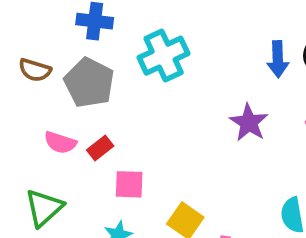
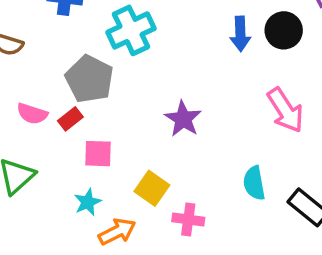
gray pentagon: (89, 83) -> (89, 79), moved
purple star: (249, 123) -> (183, 119), moved

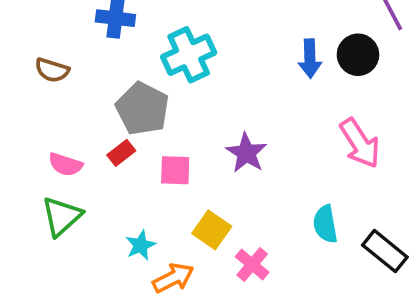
pink semicircle: (32, 114) -> (65, 164), moved
pink square: (98, 154) -> (175, 170), moved
pink cross: (188, 220) -> (252, 265), turned 32

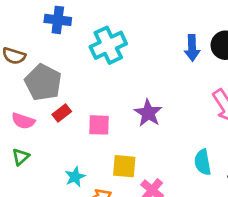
gray pentagon: (142, 109) -> (43, 82), moved
green triangle: (62, 216) -> (21, 157), size x0.6
yellow square: (212, 230) -> (124, 166), turned -30

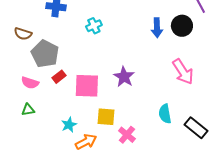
cyan cross: (108, 45) -> (94, 26), size x0.6
pink square: (99, 125) -> (87, 86), size x1.5
green triangle: (21, 157) -> (28, 110), turned 32

